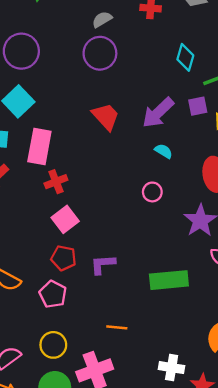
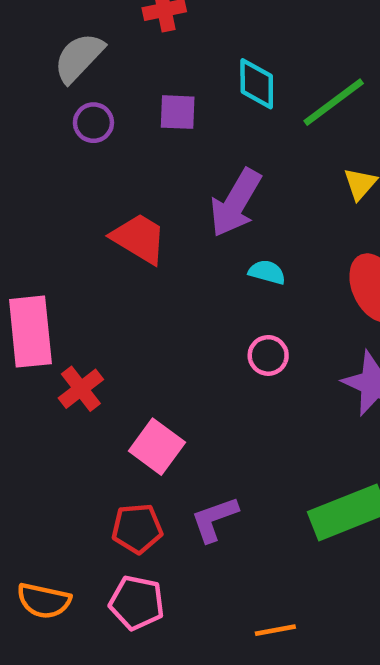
gray semicircle: (102, 19) -> (79, 58), size x1.4
purple circle: (100, 53) -> (93, 123), size x0.6
purple square: (198, 106) -> (178, 112), moved, turned 30
pink square: (65, 219) -> (157, 447), moved

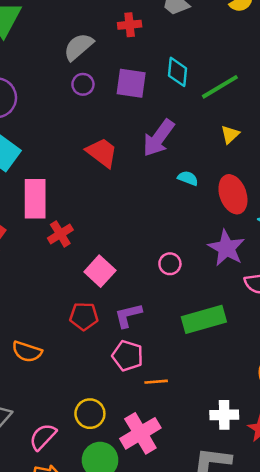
purple square: (178, 112) -> (131, 83), size x1.4
cyan semicircle: (267, 272) -> (188, 178), moved
pink circle: (268, 355) -> (170, 264), moved
pink pentagon: (137, 603) -> (128, 356), moved

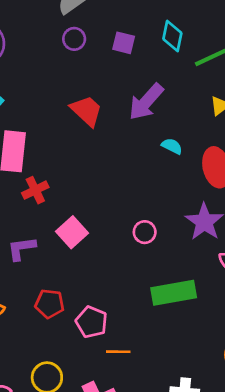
purple square: (131, 83) -> (124, 43), size x0.7
purple L-shape: (128, 315) -> (21, 248), moved
red pentagon: (84, 316) -> (49, 304), moved

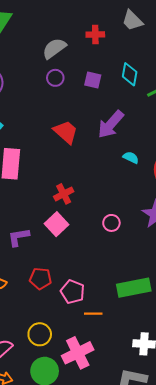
red cross: (35, 190) -> (64, 194), moved
green rectangle: (174, 293) -> (134, 288), moved

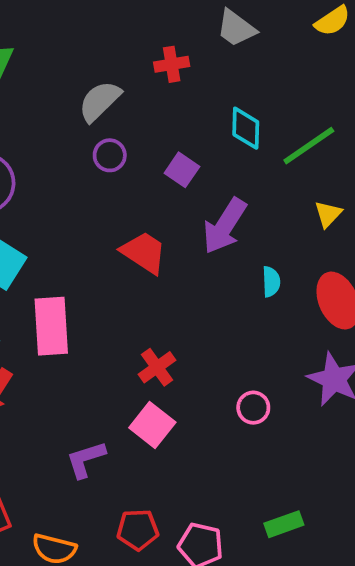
purple square: (93, 80) -> (182, 170), moved, turned 30
cyan semicircle: (131, 158) -> (271, 282), turned 70
green rectangle: (134, 288) -> (284, 524), moved, size x0.6

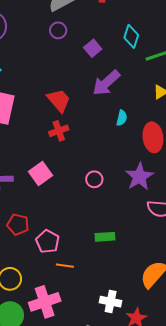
red trapezoid: (144, 252) -> (59, 100), moved
red cross: (157, 367) -> (59, 131), moved
green rectangle: (284, 524) -> (105, 237), moved

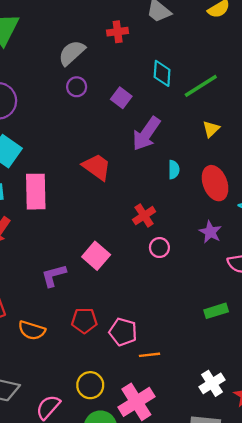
red cross: (59, 131) -> (144, 216), moved
purple star: (139, 177) -> (210, 232), size x0.7
green rectangle: (105, 237) -> (216, 311), moved
white cross: (111, 302) -> (212, 383), turned -30

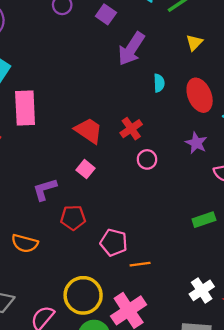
red trapezoid: (97, 167) -> (89, 131), moved
pink square: (96, 256) -> (86, 169), size x0.7
red pentagon: (84, 321) -> (73, 218), moved
yellow circle: (90, 385) -> (83, 295), size x1.4

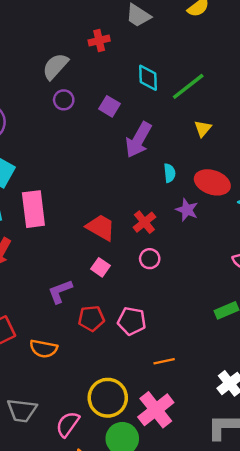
red ellipse: (200, 95) -> (212, 182), turned -44
purple star: (196, 143) -> (187, 210), moved
pink circle: (147, 159) -> (150, 259), moved
pink pentagon: (114, 243) -> (132, 321), moved

